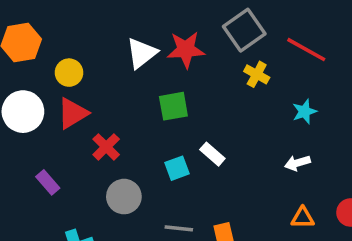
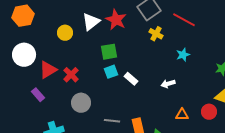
red star: (186, 50) -> (116, 20), turned 30
yellow circle: (69, 73) -> (65, 33), moved
red triangle: (73, 113) -> (48, 70), moved
white arrow: (297, 163) -> (168, 84), moved
cyan square: (177, 168) -> (111, 72), moved

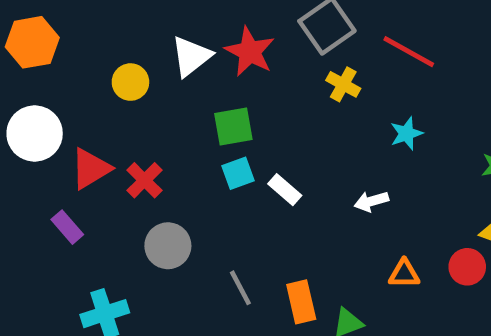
gray line: (112, 121) -> (240, 288), turned 56

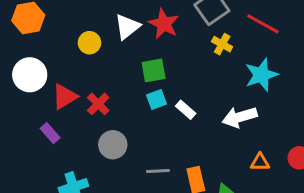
cyan star: (406, 133) -> (261, 75), size x1.6
white arrow: (371, 201) -> (240, 117), size x1.6
gray line: (240, 288) -> (158, 171), turned -65

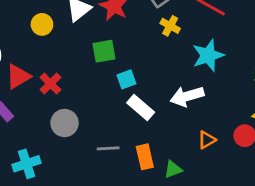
cyan square: (156, 100) -> (126, 79), moved
white rectangle: (186, 110) -> (141, 108), moved, size x1.4
orange triangle: (260, 162) -> (207, 140), turned -30

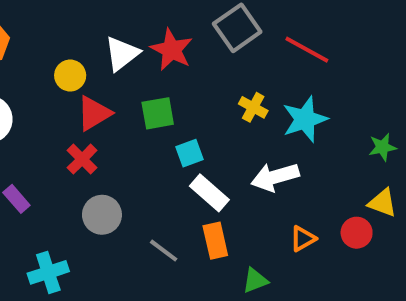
yellow cross: (170, 26) -> (253, 107), moved
red triangle: (18, 77) -> (94, 113), moved
gray line: (108, 148) -> (164, 251), turned 40
orange rectangle: (145, 157) -> (215, 241), moved

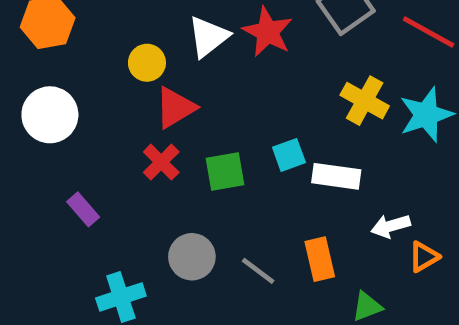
yellow cross: (253, 107) -> (365, 101), size x1.4
green square: (158, 113) -> (225, 172), moved
white arrow: (275, 177) -> (391, 226), moved, size x0.7
white rectangle: (209, 193) -> (336, 176), moved, turned -33
gray circle: (102, 215) -> (192, 257), moved

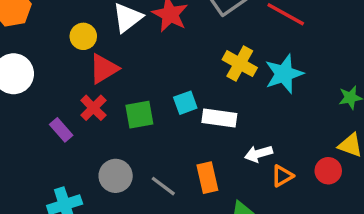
purple rectangle: (83, 209) -> (61, 130), moved

